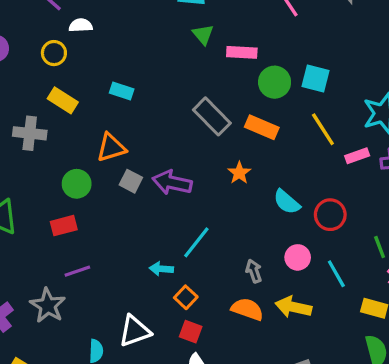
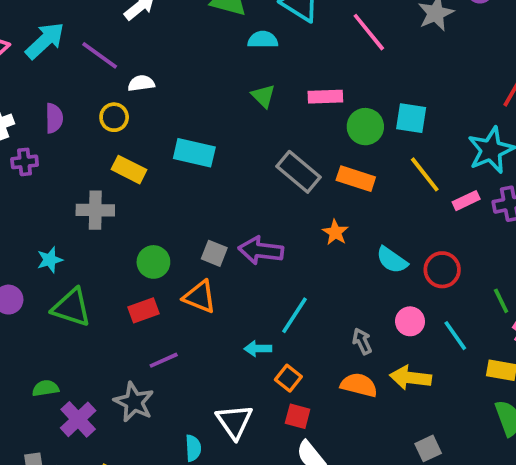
green triangle: (203, 34) -> (263, 96), moved
cyan rectangle: (122, 91) -> (194, 153), size x1.5
orange triangle: (111, 148) -> (200, 297), moved, turned 44
white triangle: (135, 331) -> (234, 422), turned -40

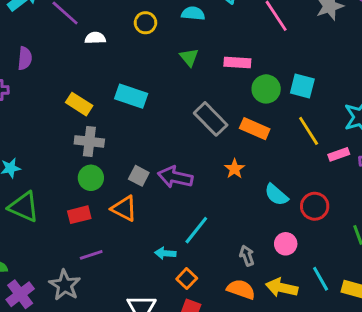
yellow circle: (114, 117) -> (145, 23), moved
gray cross: (95, 210) -> (89, 141), moved
cyan line: (455, 336) -> (321, 279), moved

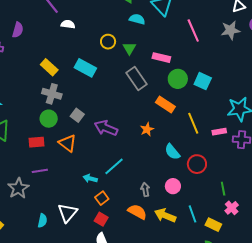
yellow circle: (145, 23) -> (108, 42), moved
gray rectangle: (211, 119) -> (136, 79), moved
yellow line: (309, 131) -> (193, 123), moved
gray square: (139, 176) -> (77, 115), moved

